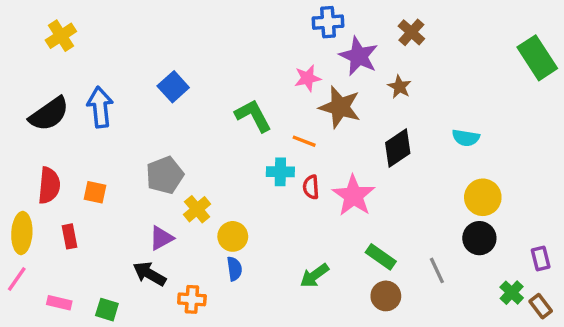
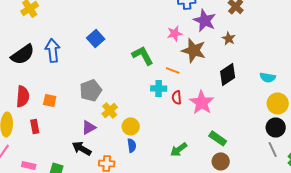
cyan semicircle: (466, 138) -> (268, 77), moved
gray line: (437, 270) -> (273, 149), moved

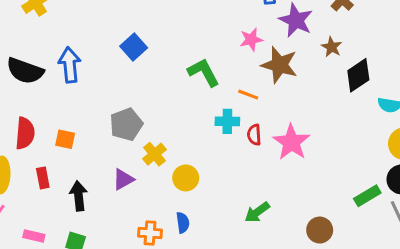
black semicircle: (23, 54) -> (25, 71), turned 55
black diamond: (228, 74) -> (358, 75), moved
green rectangle: (218, 138) -> (367, 196), moved, turned -66
blue semicircle: (132, 145) -> (183, 223), moved
black arrow: (82, 148) -> (79, 196), moved, turned 54

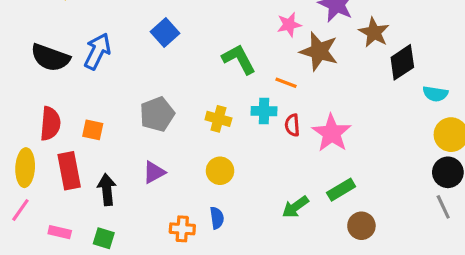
brown star: (332, 47) -> (374, 32), size x1.4
blue arrow: (70, 65) -> (97, 51), turned 32
yellow cross: (154, 154) -> (218, 119), moved, turned -35
red rectangle: (43, 178) -> (69, 171), size x1.6
green rectangle: (367, 196) -> (341, 190), moved

